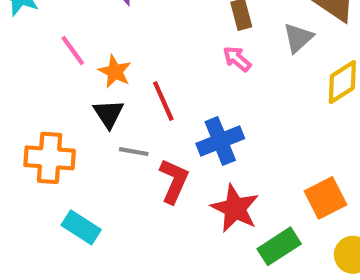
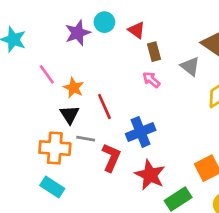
gray triangle: (298, 38) -> (190, 66), turned -40
orange cross: (50, 158) -> (55, 148), moved

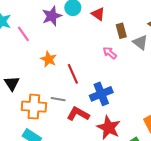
brown rectangle: (154, 52) -> (121, 31), moved
pink line: (47, 74) -> (23, 34), moved
black triangle: (70, 115) -> (12, 83), moved
red L-shape: (111, 157) -> (78, 114), turned -85

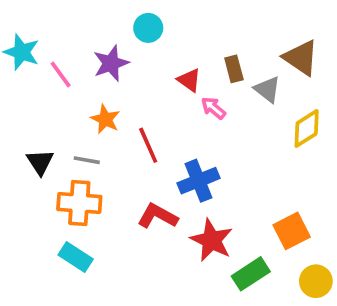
red triangle: (98, 14) -> (189, 80), moved
purple star: (52, 16) -> (111, 63), moved
gray line: (58, 99) -> (87, 160), moved

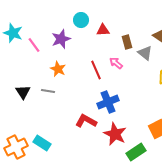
red triangle: (189, 80) -> (103, 30), moved, turned -40
red line: (148, 145) -> (96, 70), moved
orange cross: (79, 203) -> (16, 147), moved, turned -30

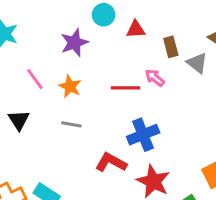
pink line: (34, 45) -> (35, 79), moved
red line: (96, 70) -> (125, 88), turned -66
gray line: (48, 91) -> (71, 124), moved

